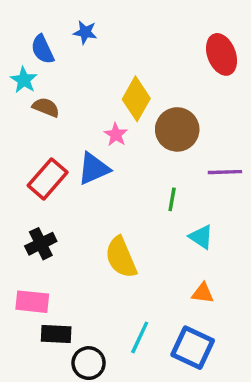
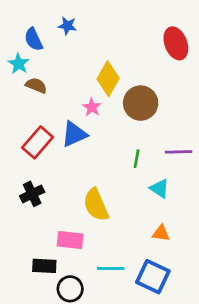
purple line: (225, 172) -> (179, 152), moved
pink rectangle: (32, 302) -> (70, 240), moved
cyan line: (140, 337) -> (111, 269), turned 65

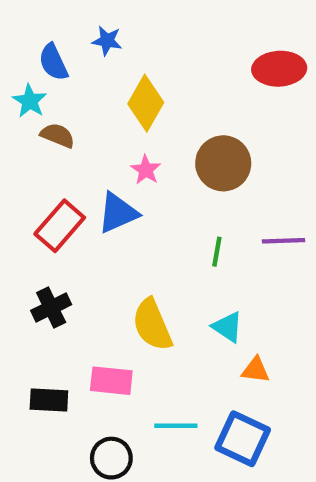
red ellipse: (176, 43) -> (279, 69), turned -72
yellow diamond: (108, 79) -> (146, 103), moved
cyan triangle: (160, 188) -> (228, 327), moved
black rectangle: (44, 266) -> (49, 400), moved

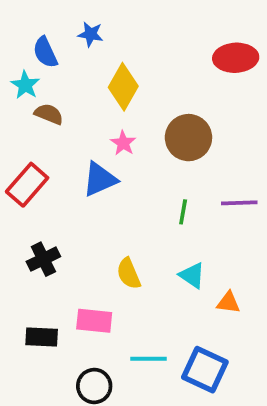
red rectangle: (60, 226) -> (27, 185), moved
yellow semicircle: (152, 325) -> (129, 274), size x0.7
orange triangle: (256, 370) -> (228, 303), moved

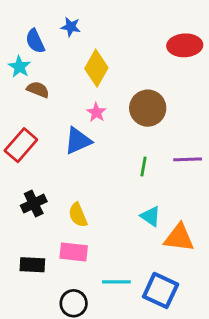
yellow semicircle: (129, 274) -> (78, 215), moved
orange triangle: (228, 303) -> (179, 238), size x1.6

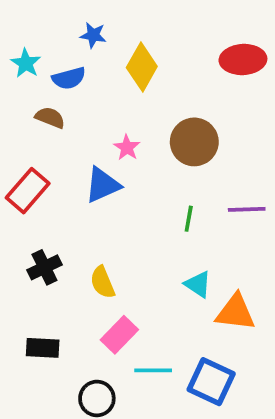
blue semicircle: (35, 41) -> (69, 78), moved, turned -80
cyan star: (19, 67) -> (26, 63), moved
yellow diamond: (96, 68) -> (142, 67), moved
pink rectangle: (74, 252) -> (119, 335), moved, turned -52

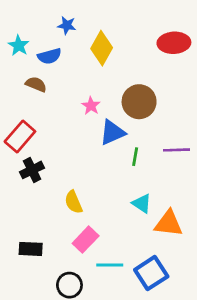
blue triangle: (103, 185) -> (112, 132), moved
black cross: (44, 267) -> (32, 170), moved
blue square: (211, 382) -> (151, 273), turned 32

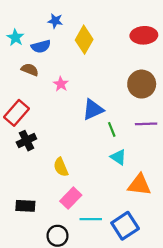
brown circle: (139, 102) -> (142, 84), moved
pink star: (91, 106) -> (61, 84), moved
green line: (135, 157) -> (112, 129), turned -32
cyan triangle: (142, 203) -> (118, 157), moved

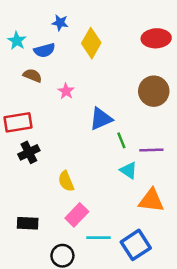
red rectangle: (17, 113) -> (18, 122), turned 40
purple line: (146, 124) -> (151, 150), moved

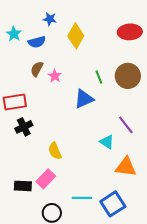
brown semicircle: (32, 76) -> (37, 69), moved, turned -84
green line: (121, 140) -> (99, 77), moved
purple line: (151, 150) -> (126, 125), turned 54
pink rectangle: (77, 215) -> (46, 179), moved

